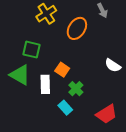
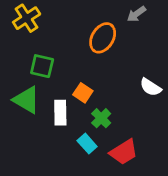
gray arrow: (102, 10) -> (136, 14), turned 80
yellow cross: (46, 14) -> (27, 18), moved
red trapezoid: (107, 114) -> (124, 152), moved

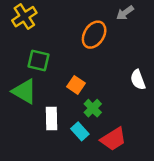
white semicircle: (151, 87) -> (138, 80), turned 36
white rectangle: (60, 113) -> (51, 118), moved

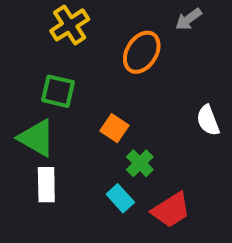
yellow cross: (24, 17) -> (70, 25), moved
white rectangle: (51, 118) -> (46, 185), moved

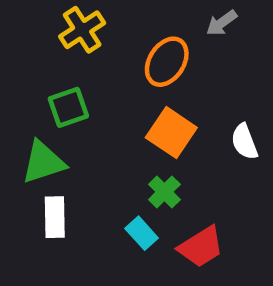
green square: (58, 91) -> (68, 107), turned -32
orange square: (114, 128) -> (171, 133), moved, size x1.5
green triangle: (37, 138) -> (43, 162), turned -48

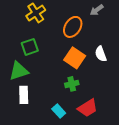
white semicircle: (244, 142) -> (101, 54), moved
green cross: (164, 192) -> (72, 84), turned 32
cyan rectangle: (142, 233) -> (59, 111), moved

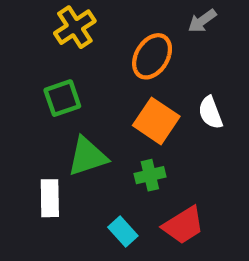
green triangle: (19, 71) -> (87, 156), moved

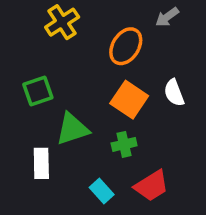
green square: (62, 98) -> (38, 91), moved

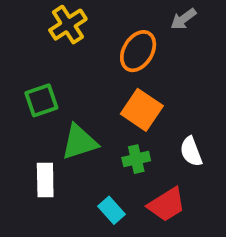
white semicircle: (174, 93) -> (191, 152), moved

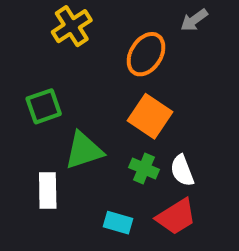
white semicircle: (191, 152) -> (182, 170), moved
green cross: (136, 159) -> (144, 168), turned 36
cyan rectangle: (112, 210) -> (118, 223), turned -32

